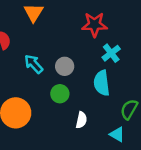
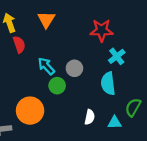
green circle: (60, 94) -> (57, 86), moved
cyan triangle: (117, 134) -> (115, 123), moved, turned -32

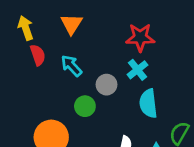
cyan cross: (117, 56) -> (138, 70), moved
cyan arrow: (46, 66) -> (71, 66), moved

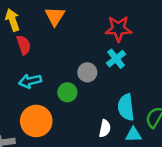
cyan arrow: (71, 66) -> (30, 81), moved, turned -60
cyan semicircle: (148, 103) -> (126, 107), moved

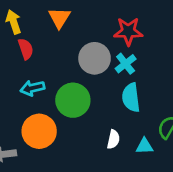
gray circle: (87, 72) -> (95, 58), moved, size x1.5
green circle: (67, 92) -> (73, 100), size x1.6
cyan semicircle: (126, 107) -> (131, 97), moved

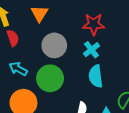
gray circle: (95, 58) -> (54, 45), moved
cyan arrow: (32, 88) -> (18, 69), turned 42

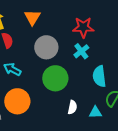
cyan semicircle: (96, 76) -> (99, 76), moved
green circle: (50, 78) -> (55, 78), moved

